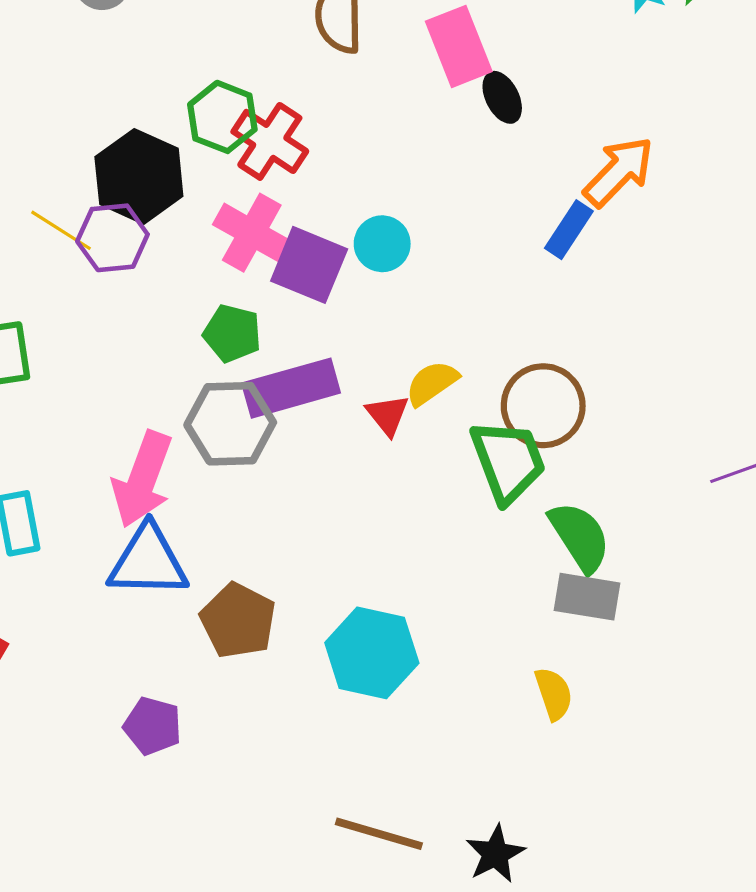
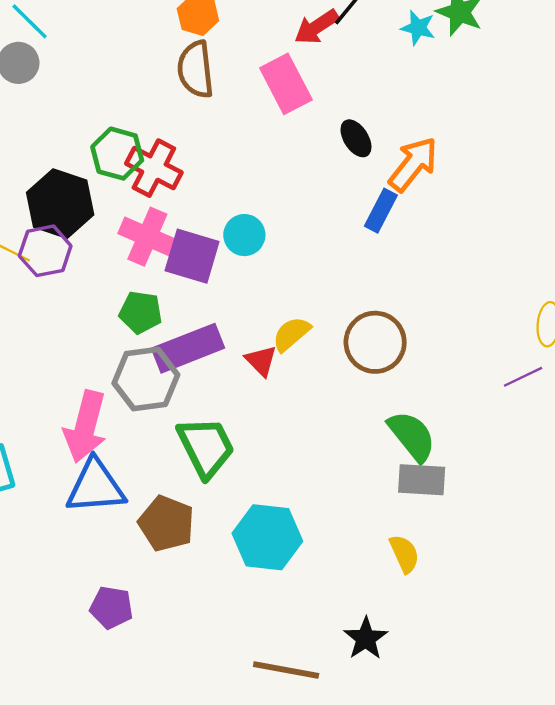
black ellipse: (502, 97) -> (356, 138), moved
green trapezoid: (508, 461) -> (206, 447), moved
black star: (495, 854) -> (366, 638), moved

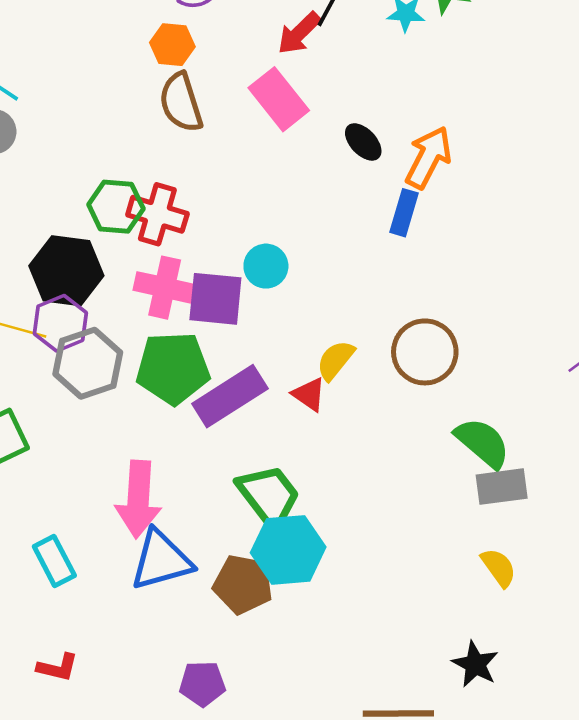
green pentagon: (141, 312) -> (173, 368), size x1.6
gray hexagon: (146, 379) -> (88, 363), moved
cyan hexagon: (267, 537) -> (288, 550), moved

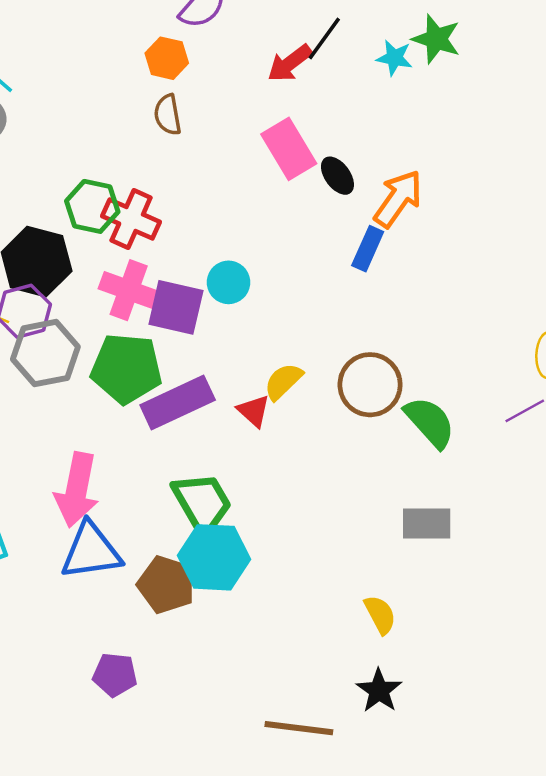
pink rectangle: (279, 99) -> (289, 149), moved
brown semicircle: (181, 102) -> (168, 115), size x0.7
green semicircle: (482, 443) -> (430, 422), moved
yellow semicircle: (499, 568) -> (380, 615), moved

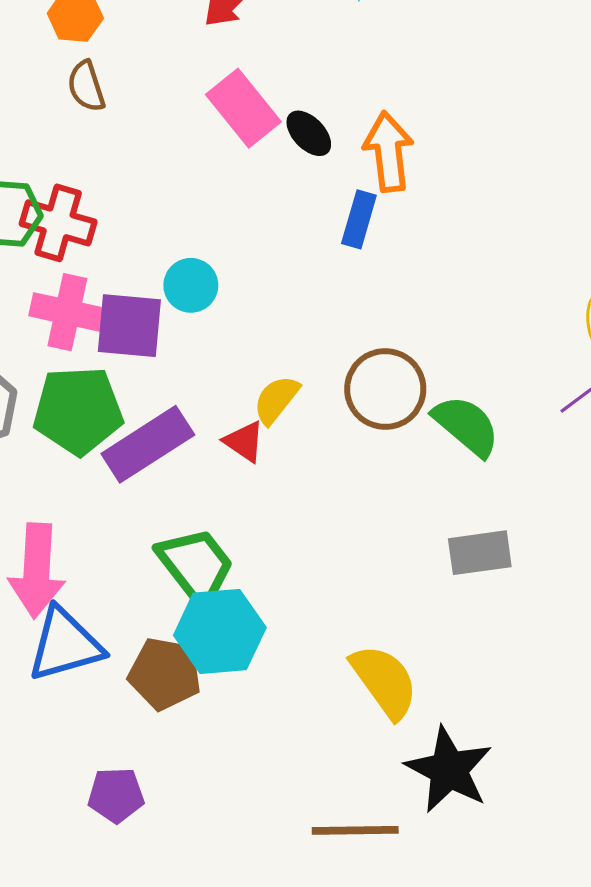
orange arrow: (398, 199) -> (388, 152), turned -34
yellow semicircle: (380, 615) -> (384, 681), moved, size x1.6
black star: (379, 691) -> (449, 770), size x1.5

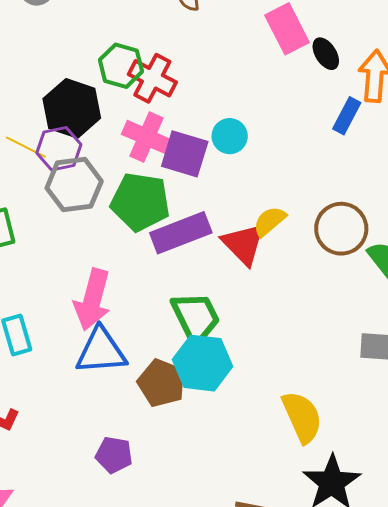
red triangle: (244, 442) -> (243, 244), size x1.6

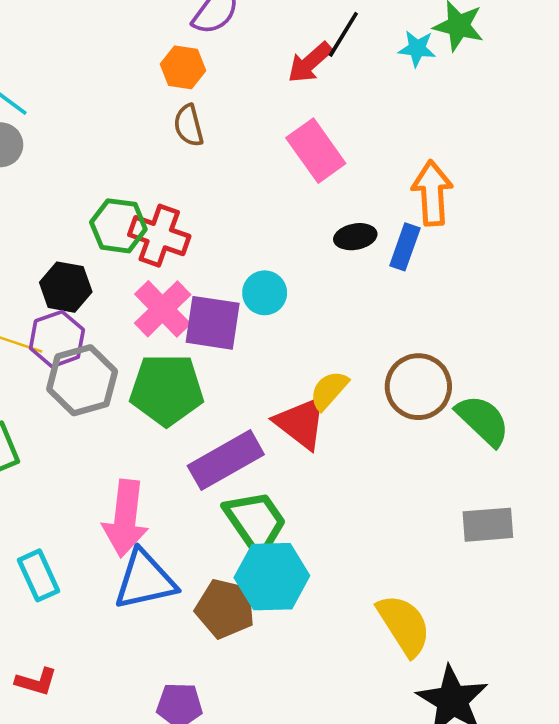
black ellipse: (326, 54) -> (355, 237), moved, turned -60
black hexagon: (72, 108) -> (66, 287), size x0.7
pink cross: (147, 137) -> (163, 309), turned 30
purple rectangle: (181, 233) -> (226, 460), moved

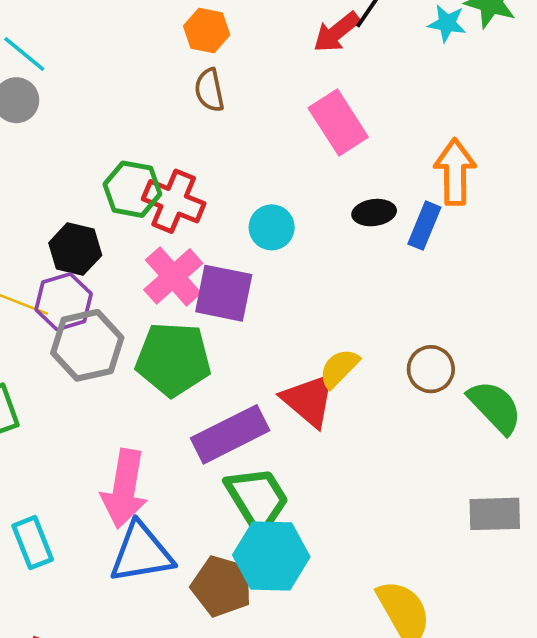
cyan circle: (265, 293) -> (272, 227), moved
brown circle: (418, 387) -> (431, 369), size x0.7

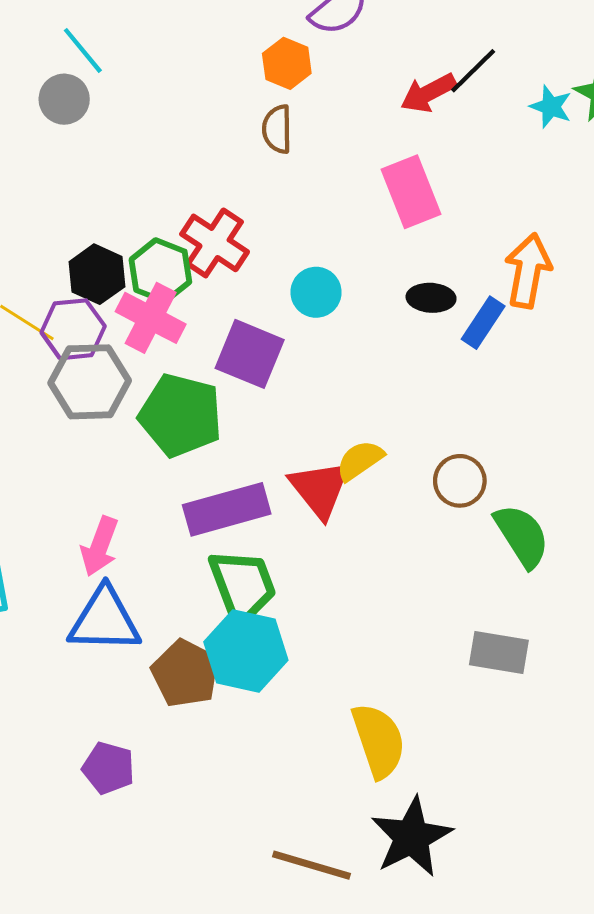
green hexagon: (132, 189) -> (160, 271), moved
pink cross: (173, 276) -> (151, 318), moved, turned -32
pink arrow: (124, 489) -> (100, 546), size x0.7

